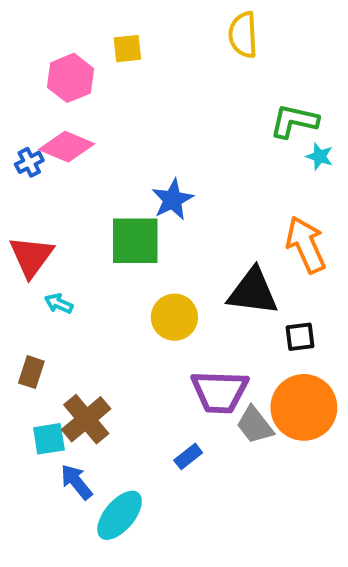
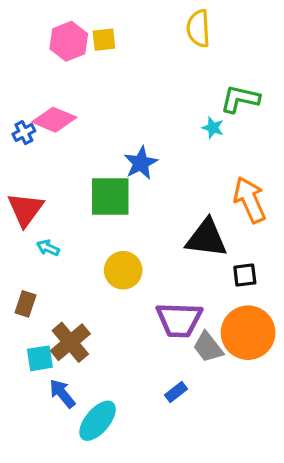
pink hexagon: (71, 78) -> (69, 41), moved
cyan star: (320, 156) -> (213, 128), moved
yellow circle: (174, 317) -> (123, 270), moved
blue rectangle: (188, 456) -> (176, 392), moved

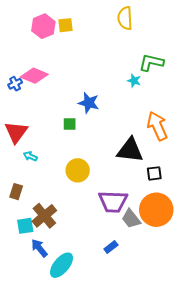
blue star: (141, 163) -> (89, 103), turned -30
green square: (110, 197) -> (70, 124), size x0.5

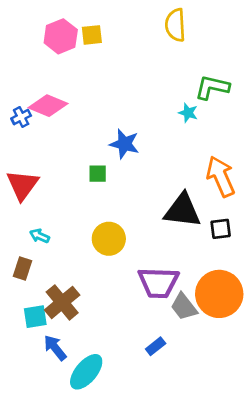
cyan arrow: (30, 156) -> (39, 236), moved
black square: (154, 173) -> (221, 229), moved

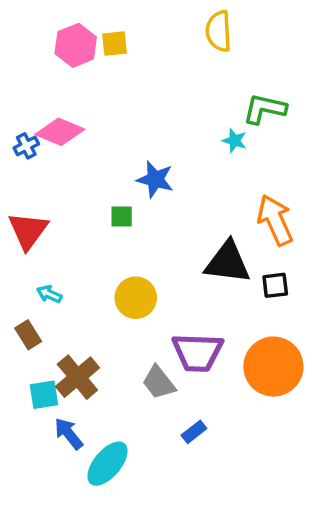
brown rectangle: (23, 268) -> (28, 335), turned -50
gray trapezoid: (184, 307) -> (159, 382), moved

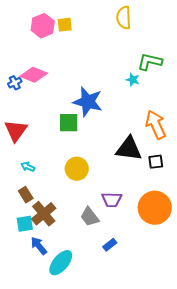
blue star: (155, 179) -> (88, 102), size x1.4
green square: (122, 217) -> (69, 123), size x1.5
brown rectangle: (28, 335) -> (26, 195), moved
purple trapezoid: (198, 352) -> (112, 200), size x0.7

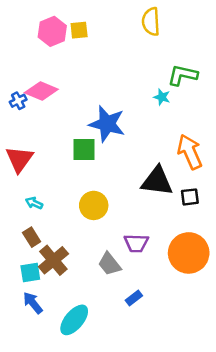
blue arrow: (39, 246) -> (33, 303), moved

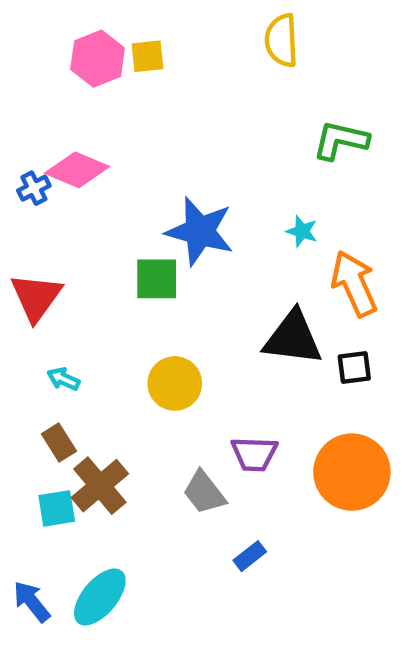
cyan star: (162, 97) -> (302, 231), moved
blue arrow: (33, 303) -> (32, 602), moved
cyan ellipse: (74, 320) -> (100, 597), moved

